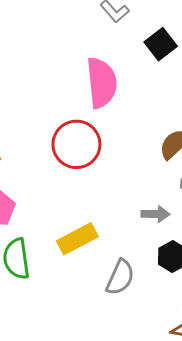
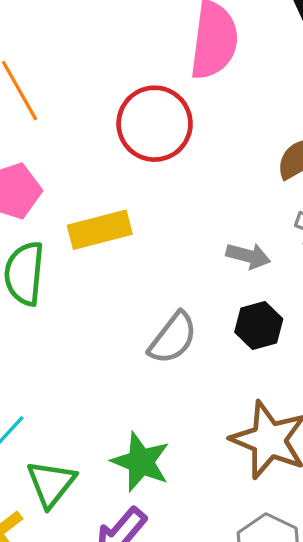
yellow rectangle: (77, 239) -> (100, 230), moved

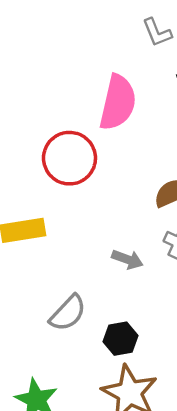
black hexagon: (259, 325) -> (120, 339), moved

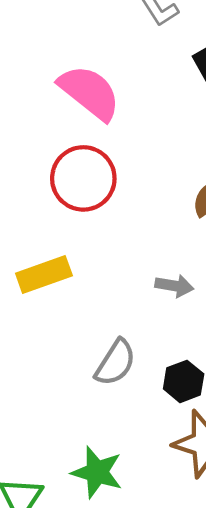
pink semicircle: (118, 103) -> (89, 92), moved, turned -54

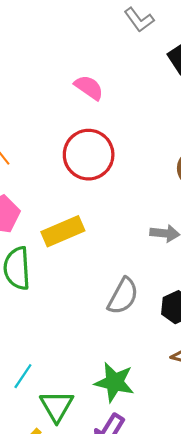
pink semicircle: (89, 92) -> (89, 87), size x0.6

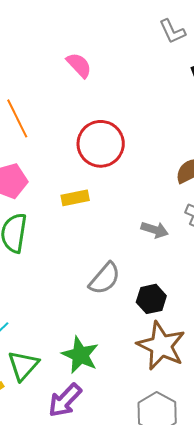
pink semicircle: (89, 87) -> (79, 65), moved
yellow rectangle: (63, 231) -> (75, 198), moved, size x0.7

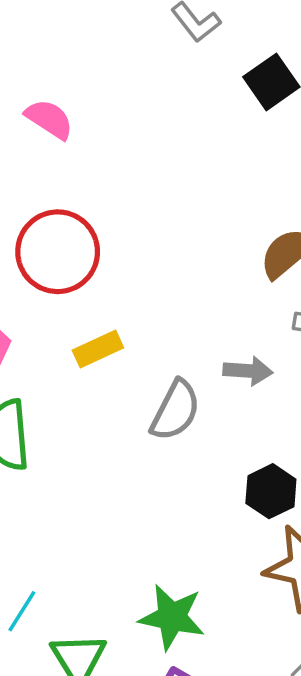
red circle: (101, 144) -> (58, 252), moved
gray semicircle: (105, 279) -> (175, 410), moved

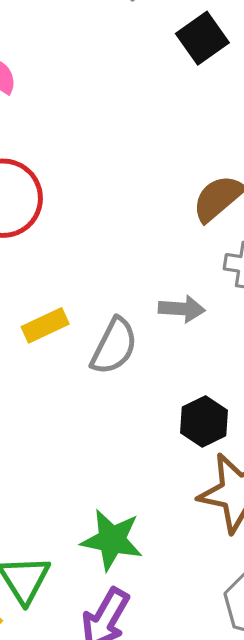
yellow rectangle: (98, 349) -> (45, 325), moved

